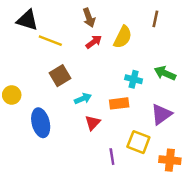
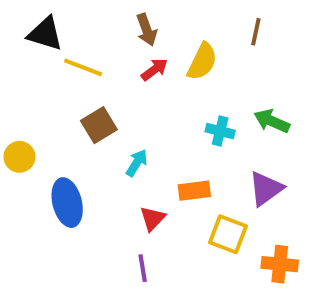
cyan arrow: (83, 99) -> (137, 163), turned -35
orange rectangle: (119, 103) -> (194, 191), moved
red triangle: (93, 123) -> (153, 218), moved
purple line: (112, 157) -> (143, 268), moved

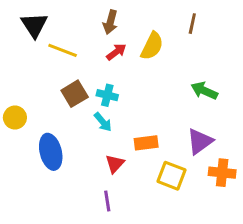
brown arrow: (147, 30) -> (110, 22), turned 35
black triangle: (45, 34) -> (34, 25), turned 40
cyan cross: (220, 131) -> (107, 95), moved
cyan arrow: (137, 163) -> (103, 122), turned 108
orange cross: (280, 264) -> (222, 173), moved

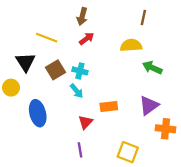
black triangle: (34, 25) -> (25, 62), moved
yellow semicircle: (152, 46) -> (131, 45), moved, turned -120
yellow square: (171, 176) -> (128, 152), moved

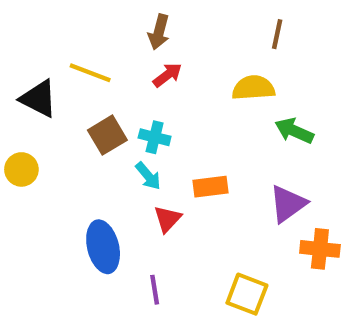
black triangle: (25, 62) -> (39, 99), moved, turned -30
orange rectangle: (109, 107) -> (210, 187), moved
blue ellipse: (38, 113) -> (103, 247), moved
red triangle: (85, 122) -> (167, 219), moved

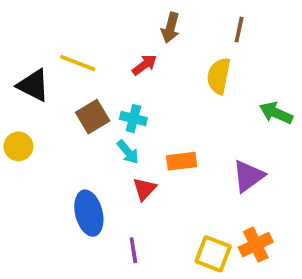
brown arrow: (159, 32) -> (170, 28), moved
yellow semicircle: (253, 88) -> (219, 76), turned -75
green arrow: (294, 131) -> (276, 113), moved
orange cross: (320, 249) -> (256, 245), moved, turned -32

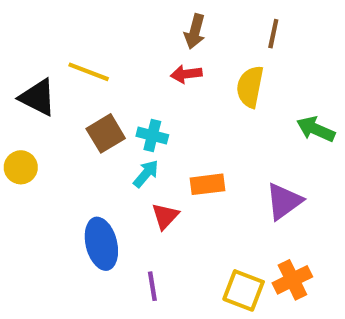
red arrow: (145, 65) -> (186, 74), moved, turned -150
cyan arrow: (128, 152) -> (146, 174), turned -100

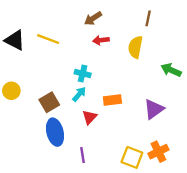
brown arrow: (195, 32) -> (93, 18), moved, turned 42
black triangle: (38, 97) -> (15, 40), moved
brown square: (106, 133) -> (49, 102), moved

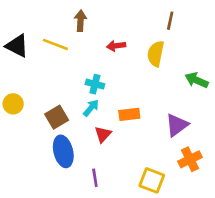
brown arrow: (93, 18) -> (80, 21), moved, turned 126
orange cross: (158, 152) -> (190, 159), moved

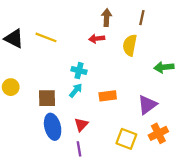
brown arrow: (80, 21) -> (107, 18), moved
green arrow: (197, 80) -> (164, 67), turned -30
brown square: (57, 117) -> (47, 98), turned 30
red triangle: (103, 134) -> (81, 125), moved
yellow square: (152, 180) -> (126, 139), moved

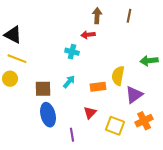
yellow line: (46, 37) -> (17, 59), moved
yellow semicircle: (130, 45) -> (118, 76), moved
cyan cross: (79, 71) -> (72, 52), moved
red triangle: (81, 125) -> (90, 113), moved

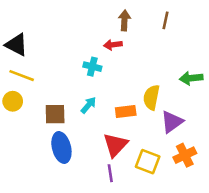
red triangle: (90, 113) -> (115, 145), size x1.5
purple line: (72, 135) -> (110, 173), moved

